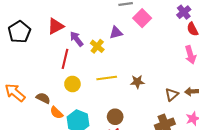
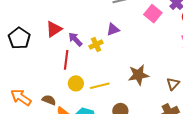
pink square: (142, 18) -> (153, 14), moved
yellow cross: (97, 46) -> (96, 45), turned 32
yellow line: (107, 78) -> (100, 86), moved
brown star: (137, 82) -> (138, 75), size x1.5

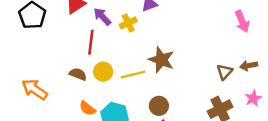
brown star: (138, 75) -> (161, 60), moved, turned 30
brown semicircle: (49, 100) -> (78, 74), moved

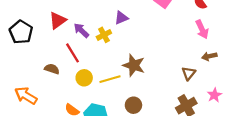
red line: (91, 42) -> (73, 53), turned -36
brown arrow: (249, 66) -> (209, 56), moved
brown semicircle: (78, 74) -> (52, 69), moved

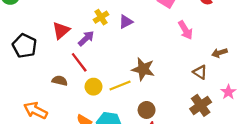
pink arrow: (202, 29) -> (185, 30), moved
purple arrow: (81, 30) -> (86, 38), turned 98
yellow cross: (104, 35) -> (101, 17), moved
brown triangle: (189, 73) -> (200, 72), turned -32

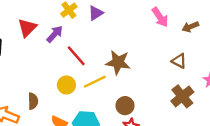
brown arrow: (220, 53) -> (190, 27), moved
red line: (79, 62) -> (76, 56), moved
brown semicircle: (60, 81) -> (33, 101), moved, turned 80

